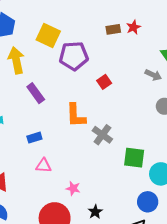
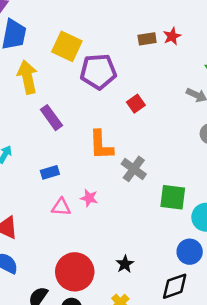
pink star: (73, 188) -> (89, 198), moved

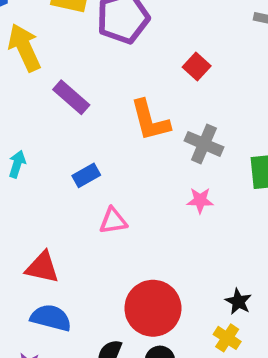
red square: (136, 104) -> (197, 66), moved
pink star: (89, 198) -> (200, 200), moved
black star: (125, 264) -> (238, 301), moved

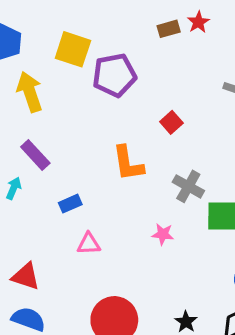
purple rectangle: (71, 97) -> (35, 155), moved
gray cross: (204, 144) -> (188, 186), moved

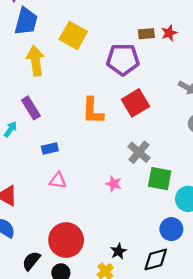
purple pentagon: (114, 75) -> (123, 59), moved
red square: (171, 122) -> (135, 103), size x1.6
orange L-shape: (128, 163) -> (93, 111), moved

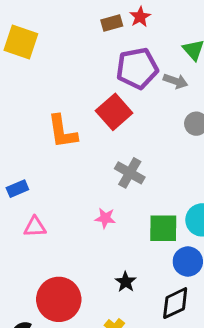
purple pentagon: (123, 59) -> (137, 68), moved
green square: (160, 179) -> (163, 228), moved
black star: (118, 251) -> (126, 282), moved

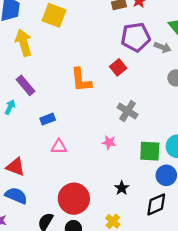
red square: (114, 112) -> (118, 67), size x0.7

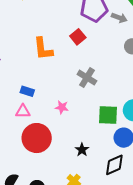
blue rectangle: (48, 119) -> (27, 91), moved, turned 40
pink star: (109, 142) -> (62, 107), moved
red circle: (74, 199) -> (37, 138), moved

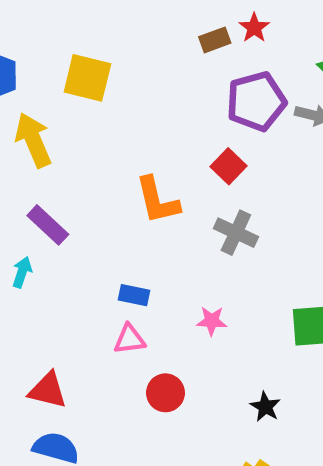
gray cross: (87, 78) -> (236, 233), moved
red circle: (37, 138) -> (165, 393), size x0.6

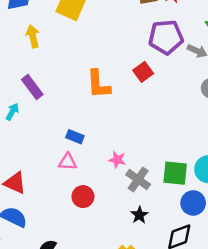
yellow arrow: (33, 140) -> (33, 36), size x0.7
gray cross: (236, 233) -> (138, 179), moved

